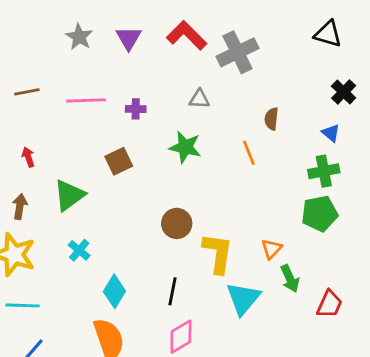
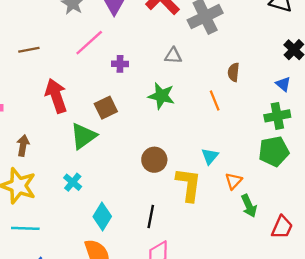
pink line: (86, 100) -> (89, 43), moved, turned -40
red arrow: (28, 157) -> (56, 96), moved, size x2.0
green triangle: (69, 195) -> (83, 136), moved
cyan triangle: (243, 298) -> (210, 156), moved, size x0.6

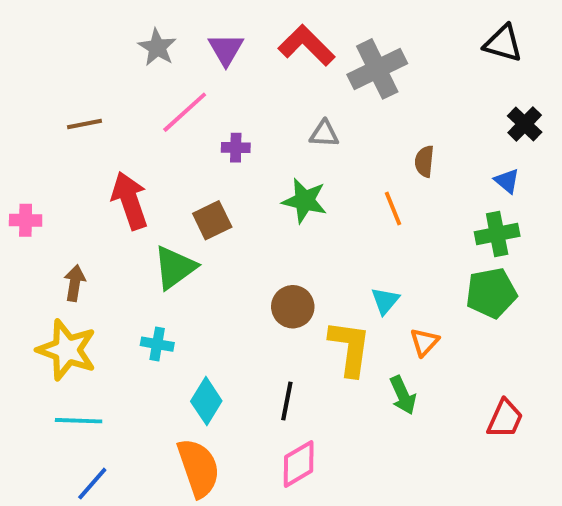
cyan cross: (73, 182) -> (157, 344), turned -30
green arrow: (249, 206) -> (403, 395), moved

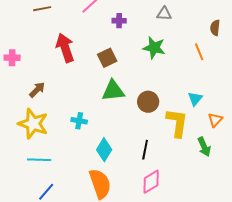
green triangle: (175, 267) -> (113, 91), moved, turned 30
brown arrow: (75, 283) -> (37, 90), turned 36

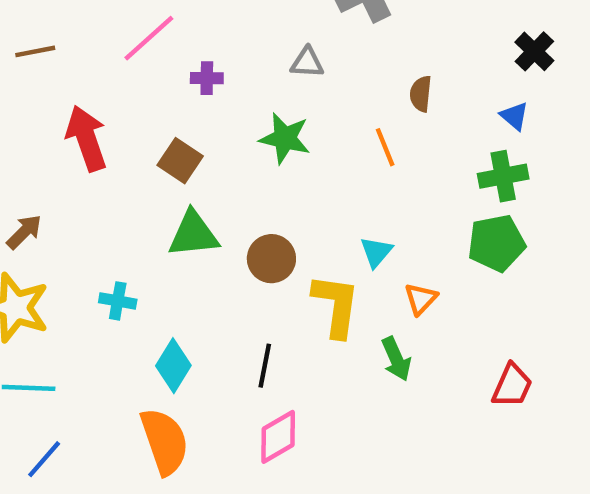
brown square: (107, 58) -> (180, 161), turned -30

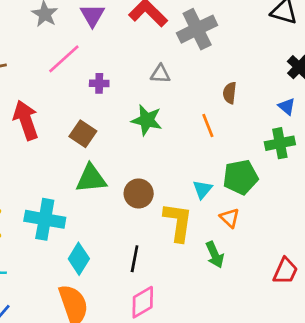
green pentagon: (496, 243) -> (241, 177), moved
orange triangle: (421, 299) -> (230, 218), turned -30
cyan cross: (118, 301) -> (45, 219), size x1.8

